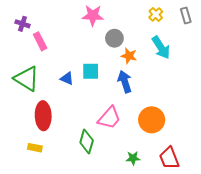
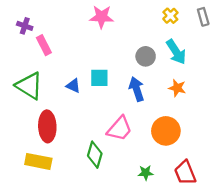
gray circle: (114, 38) -> (146, 56), moved
orange star: (129, 56) -> (177, 88), moved
yellow rectangle: (35, 148) -> (38, 161), size x1.6

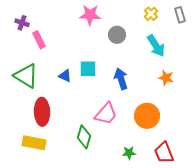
gray circle: (146, 56) -> (117, 35), moved
orange star: (177, 88) -> (166, 78), moved

